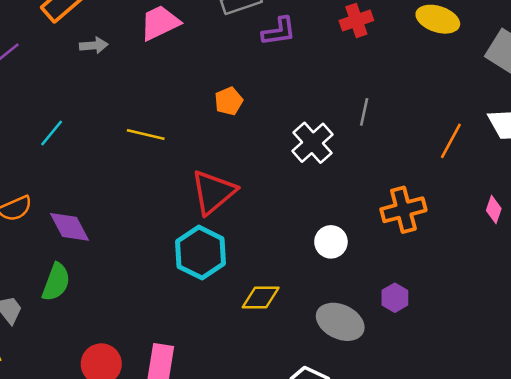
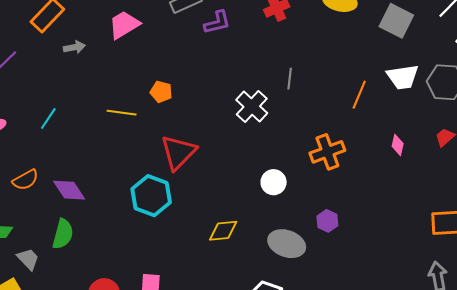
orange pentagon: (229, 101) -> (161, 92), moved, turned -30
cyan hexagon: (201, 253) -> (151, 196), moved

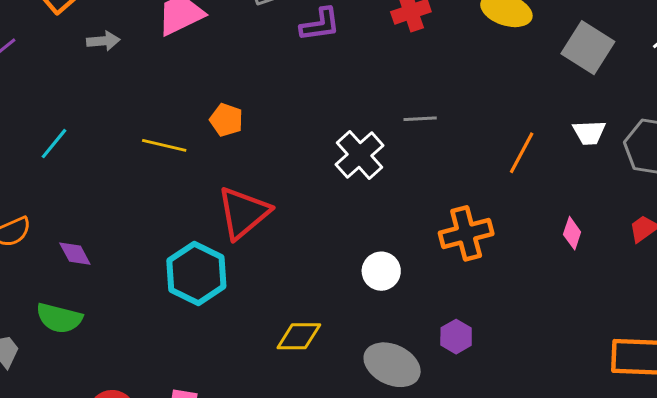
white trapezoid: (403, 77) -> (589, 133), size x0.7
gray line: (290, 79) -> (420, 119), turned 75
purple diamond: (69, 190) -> (75, 254), size x0.7
green semicircle: (63, 234) -> (59, 318), turned 84

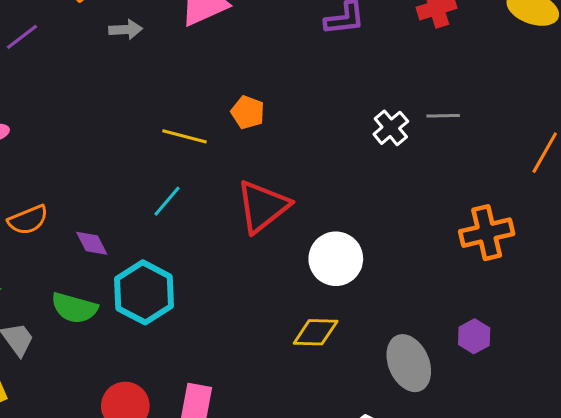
cyan line: (54, 144) -> (167, 201), moved
white cross: (360, 155) -> (391, 128), moved, size x0.7
white circle: (381, 271) -> (336, 259), moved, size x1.4
cyan hexagon: (196, 273) -> (144, 292), moved
gray ellipse: (392, 365) -> (409, 363), turned 40

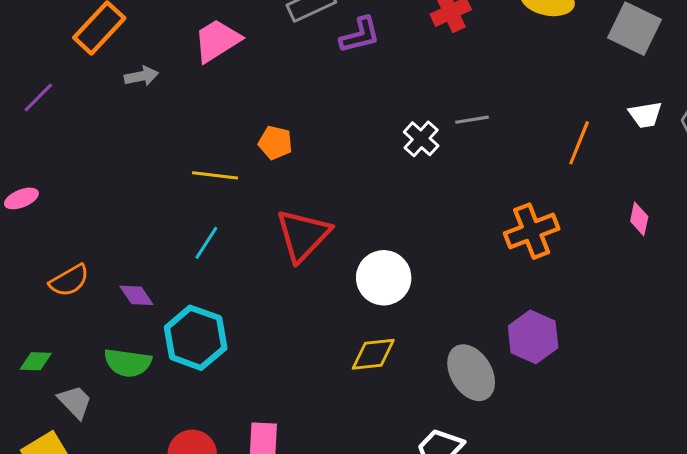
purple hexagon: (474, 336) -> (533, 337), size x1.5

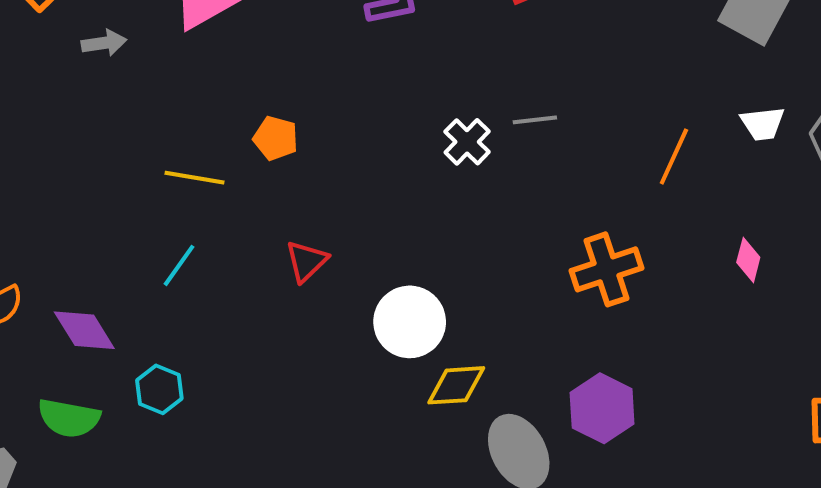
red triangle: (303, 235) -> (306, 261), size x0.6
purple diamond: (136, 295) -> (84, 330), size x1.4
cyan hexagon: (196, 338) -> (159, 389), size x0.6
yellow diamond: (373, 354) -> (456, 385), moved

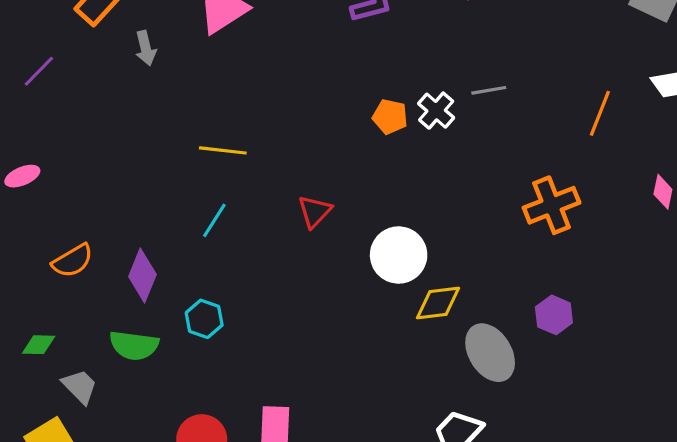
gray arrow: (104, 43) -> (146, 48), turned 88
orange pentagon: (276, 138) -> (390, 117), moved
purple diamond: (84, 330) -> (142, 275), turned 57
purple hexagon: (602, 408) -> (554, 315), size x0.7

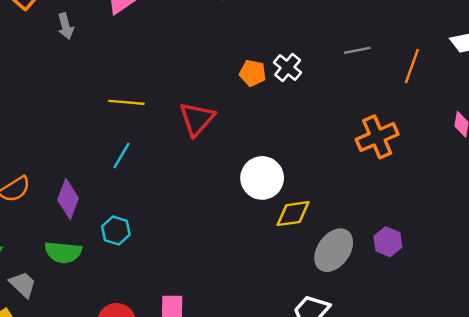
gray line: (489, 90) -> (357, 50), moved
red triangle: (315, 212) -> (197, 119), moved, size x1.4
purple hexagon: (554, 315) -> (388, 242), moved
gray ellipse: (490, 353) -> (334, 250), turned 69

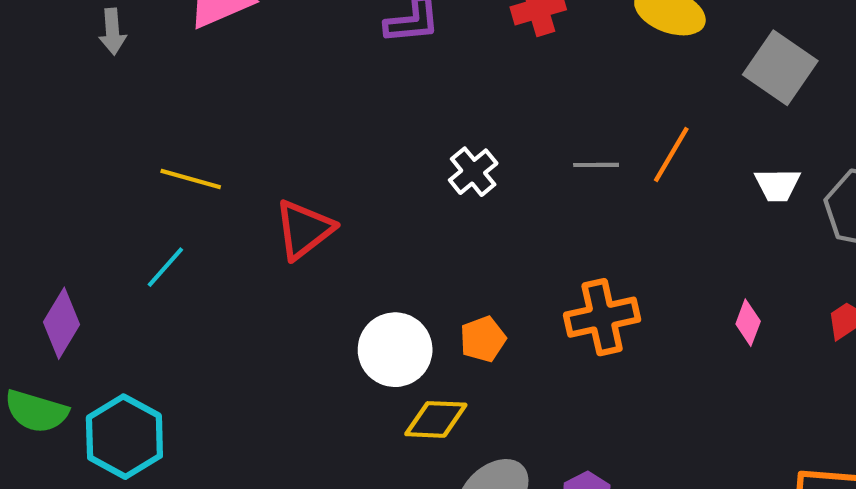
orange line: (412, 66) -> (671, 154), moved
orange pentagon: (253, 73) -> (483, 339), moved, turned 30
cyan hexagon: (116, 231) -> (124, 437), moved, size x1.6

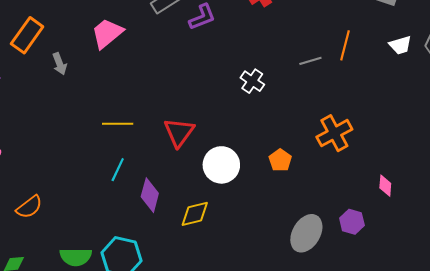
purple diamond: (62, 323) -> (150, 195), moved
pink diamond: (748, 323) -> (385, 186), moved
white circle: (395, 350) -> (221, 165), moved
yellow diamond: (436, 419) -> (195, 214), moved

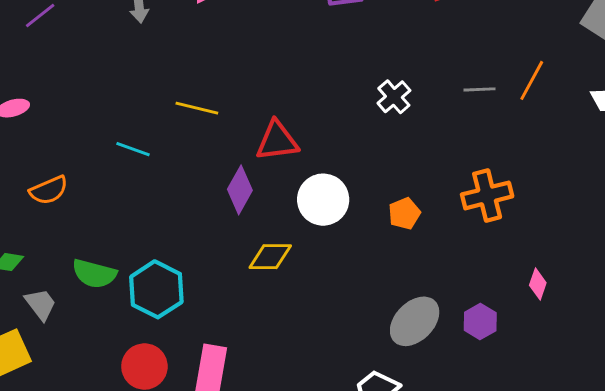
red triangle: (179, 132) -> (277, 141), turned 32
cyan line: (118, 170) -> (133, 149), moved, turned 70
purple diamond: (150, 195) -> (240, 190), moved

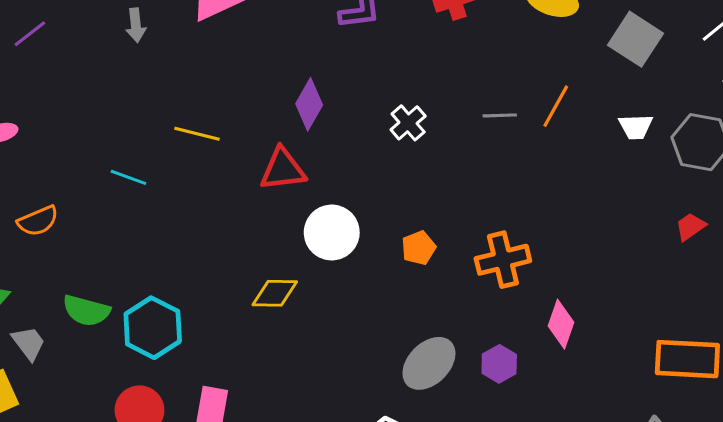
purple diamond: (240, 190) -> (309, 104), moved
orange cross: (487, 195) -> (503, 260), moved
pink diamond: (538, 284) -> (561, 324), size x1.4

